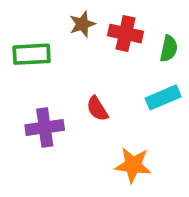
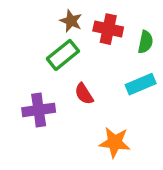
brown star: (82, 24) -> (71, 21), turned -30
green rectangle: (32, 54) -> (63, 55), moved, turned -36

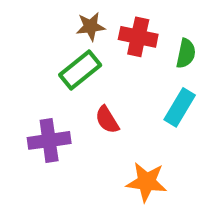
brown star: (71, 21) -> (91, 26), turned -30
cyan rectangle: (141, 84) -> (180, 107), turned -36

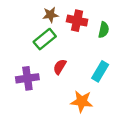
cyan rectangle: (180, 107) -> (100, 71), moved
red semicircle: (107, 120) -> (60, 67), turned 63

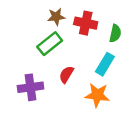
cyan rectangle: (100, 71) -> (105, 64), moved
orange star: (82, 101) -> (97, 95), moved

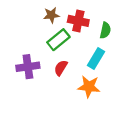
green rectangle: (50, 44) -> (58, 40), moved
purple cross: (30, 87) -> (28, 67), moved

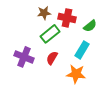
green semicircle: (105, 30) -> (90, 26), turned 40
purple cross: (28, 67) -> (24, 57), turned 30

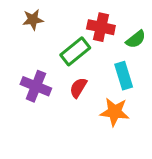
brown star: (44, 13) -> (33, 20), moved
cyan rectangle: (82, 50) -> (124, 76), turned -48

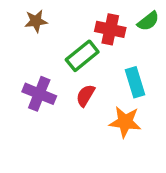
green semicircle: (136, 39) -> (148, 21), moved

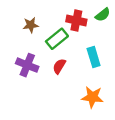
brown star: (36, 21) -> (31, 25), moved
orange star: (125, 122) -> (92, 97), moved

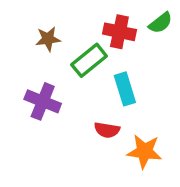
cyan rectangle: (94, 57) -> (125, 89), moved
red semicircle: (59, 66) -> (107, 130), moved, turned -112

